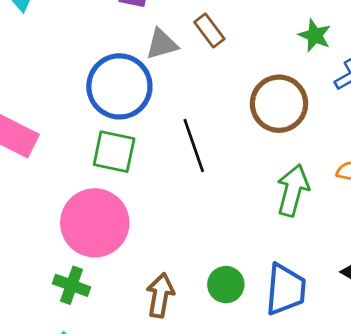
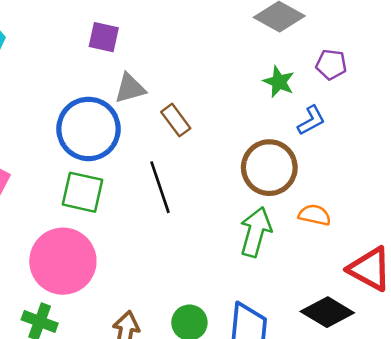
brown rectangle: (209, 30) -> (176, 120), moved
brown circle: (279, 104) -> (269, 168), moved

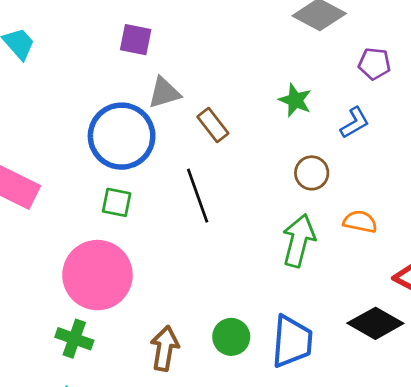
green star: (279, 82) -> (295, 100), moved
brown circle: (269, 168) -> (312, 173), size x0.6
green square: (83, 192) -> (117, 202), size x0.7

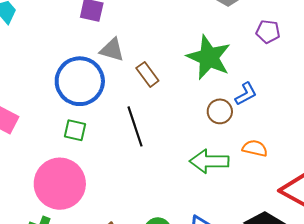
gray triangle: (164, 93) -> (112, 50), turned 32
green star: (295, 100) -> (209, 57), size x1.8
blue L-shape: (355, 123) -> (246, 94), moved
green arrow: (299, 241) -> (209, 161), turned -105

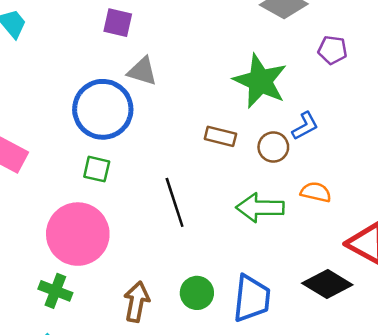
brown rectangle: (147, 74) -> (220, 136), moved, turned -40
black line: (135, 126) -> (175, 202), moved

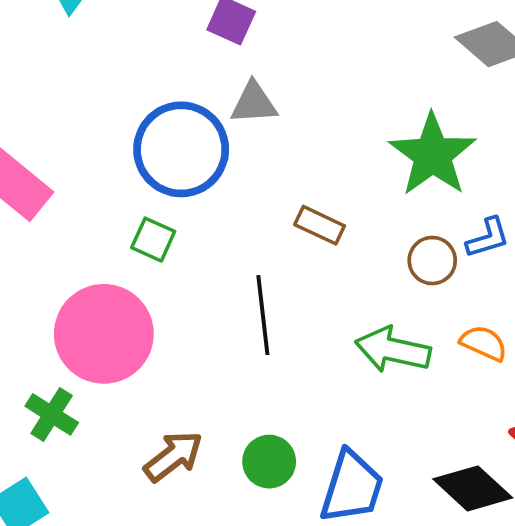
gray triangle: (142, 71) -> (254, 103), turned -32
brown rectangle: (220, 136) -> (320, 225), moved
brown arrow: (137, 302) -> (173, 456), turned 30

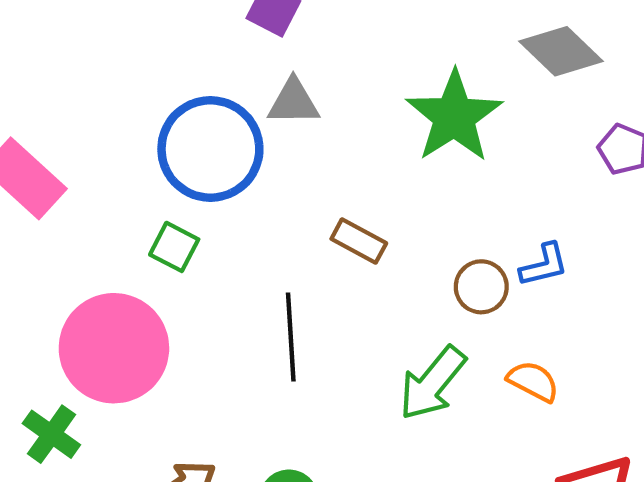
green star: (432, 155) -> (454, 116), moved
green arrow: (393, 350) -> (432, 383), turned -66

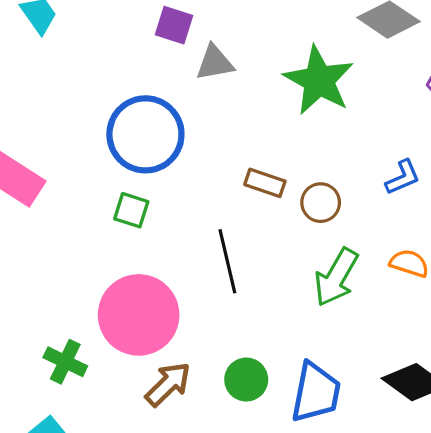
gray triangle: (293, 102) -> (215, 63), moved
brown circle: (481, 287) -> (321, 203), moved
pink circle: (114, 348) -> (139, 315), moved

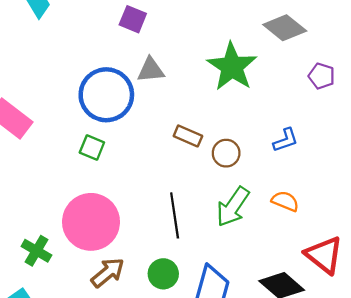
gray triangle: (215, 63) -> (151, 70), moved
black line: (227, 261) -> (175, 215), moved

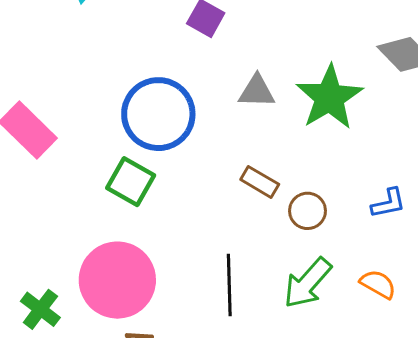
gray triangle: (151, 70) -> (257, 91), moved
green square: (92, 147) -> (131, 182), size x1.4

